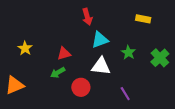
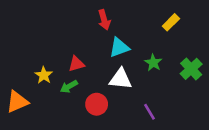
yellow rectangle: (143, 19) -> (171, 22), turned -56
yellow star: (25, 48) -> (44, 75), moved

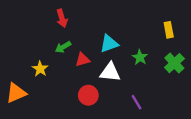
red arrow: (104, 20) -> (62, 18), moved
yellow rectangle: (171, 22) -> (169, 30), moved, turned -56
red triangle: (76, 64) -> (83, 60), moved
green arrow: (69, 87) -> (63, 47), moved

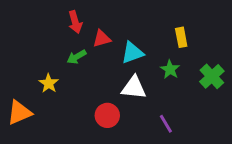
yellow rectangle: (169, 30) -> (181, 37), moved
red triangle: (83, 60) -> (102, 39), moved

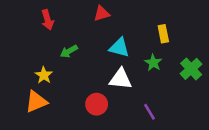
red arrow: (75, 22) -> (47, 20), moved
red triangle: (102, 39) -> (102, 14), moved
cyan triangle: (132, 53) -> (119, 48), turned 35
orange triangle: (19, 113) -> (36, 102), moved

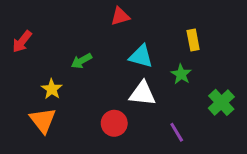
red arrow: (47, 20) -> (22, 41), moved, turned 54
green cross: (191, 69) -> (221, 102), moved
orange triangle: (36, 102) -> (43, 120), turned -45

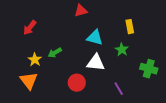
red arrow: (22, 41) -> (30, 28), moved
green arrow: (81, 61) -> (55, 53), moved
green cross: (221, 102) -> (149, 69), turned -30

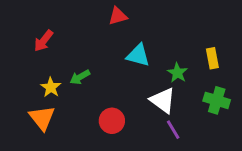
yellow rectangle: (130, 27) -> (212, 58), moved
white triangle: (96, 63) -> (163, 100), moved, turned 30

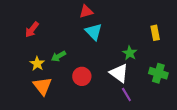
cyan triangle: (138, 55) -> (94, 32), moved, turned 30
yellow rectangle: (212, 58) -> (155, 33), moved
orange triangle: (42, 118) -> (43, 86), moved
red circle: (112, 121) -> (82, 76), moved

